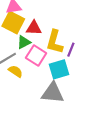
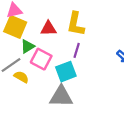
red triangle: (34, 28) -> (49, 28), moved
yellow L-shape: (55, 42) -> (76, 24), moved

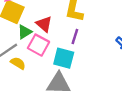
red triangle: (49, 28) -> (44, 24), moved, turned 42
cyan square: (66, 72) -> (64, 58), turned 35

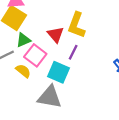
red triangle: (44, 24) -> (56, 34), moved
yellow semicircle: (18, 63) -> (23, 71), moved

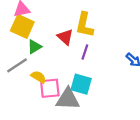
pink square: (35, 55) -> (50, 88), moved, turned -35
cyan square: (59, 72) -> (81, 84), moved

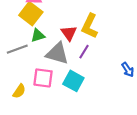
yellow semicircle: (39, 77) -> (19, 91), moved, turned 80
gray triangle: (68, 99) -> (57, 53), moved

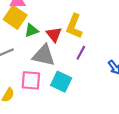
green triangle: (38, 35) -> (31, 31), moved
purple line: (84, 52) -> (81, 53), moved

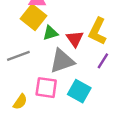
gray triangle: (44, 55) -> (62, 61), turned -35

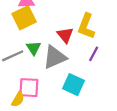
yellow square: (34, 17) -> (24, 18), turned 30
green triangle: (50, 33) -> (34, 48), moved, turned -42
pink square: (46, 88) -> (29, 88), moved

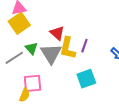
yellow L-shape: (86, 26) -> (68, 48), moved
gray triangle: (55, 57) -> (51, 54), turned -30
cyan square: (74, 85) -> (86, 79), moved, turned -36

